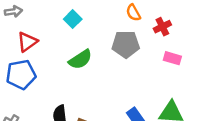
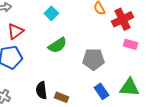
red cross: (162, 27) -> (122, 19), size x1.5
gray pentagon: (126, 44) -> (93, 59), moved

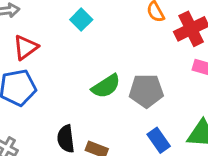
green semicircle: (57, 45) -> (106, 86), moved

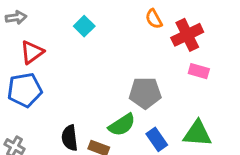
green semicircle: (106, 86) -> (122, 125), moved

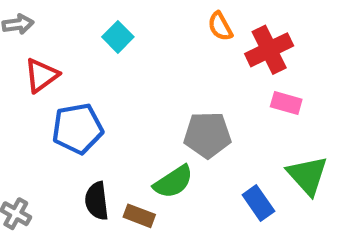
blue pentagon: (25, 90) -> (78, 129), moved
green triangle: (197, 134) -> (307, 175), moved, turned 44
blue rectangle: (157, 139) -> (258, 203), moved

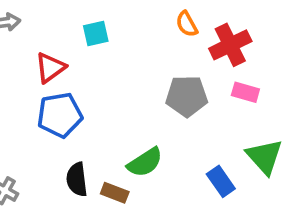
cyan square: (118, 37) -> (96, 34), turned 32
red triangle: (41, 75) -> (50, 68), moved
gray pentagon: (207, 135) -> (187, 96), moved

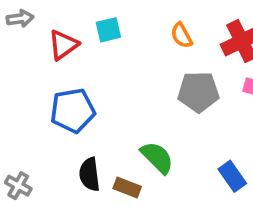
orange semicircle: (187, 24) -> (182, 35), moved
red triangle: (50, 68) -> (63, 45), moved
green semicircle: (145, 162) -> (157, 157), turned -102

